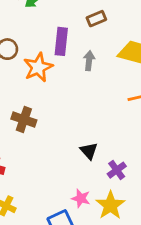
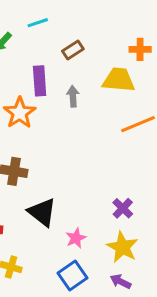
black triangle: (89, 151) -> (42, 212), moved, size x1.5
pink star: (81, 198) -> (76, 238), moved, turned -30

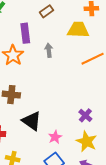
gray arrow: (73, 96) -> (49, 50), moved

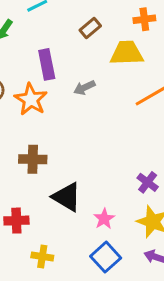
brown rectangle: (46, 11) -> (90, 28), moved
gray arrow: (49, 50) -> (84, 88), turned -104

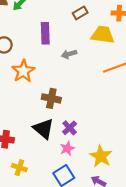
orange star: (31, 99) -> (23, 71), moved
brown cross: (33, 159) -> (51, 98), moved
purple cross: (148, 182) -> (70, 128), moved

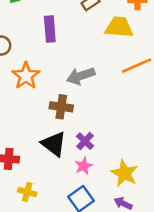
gray arrow: (69, 54) -> (81, 76), moved, size x1.5

